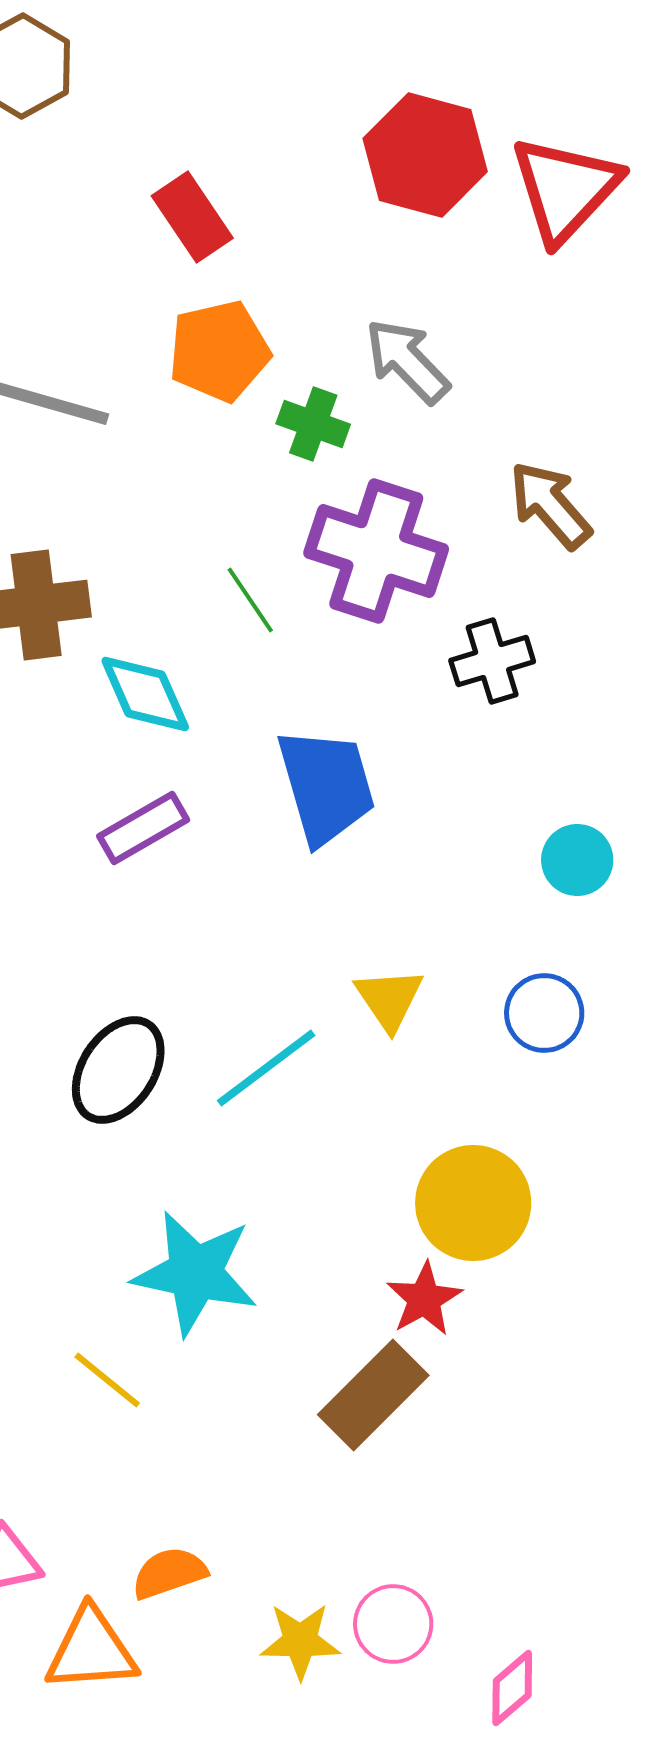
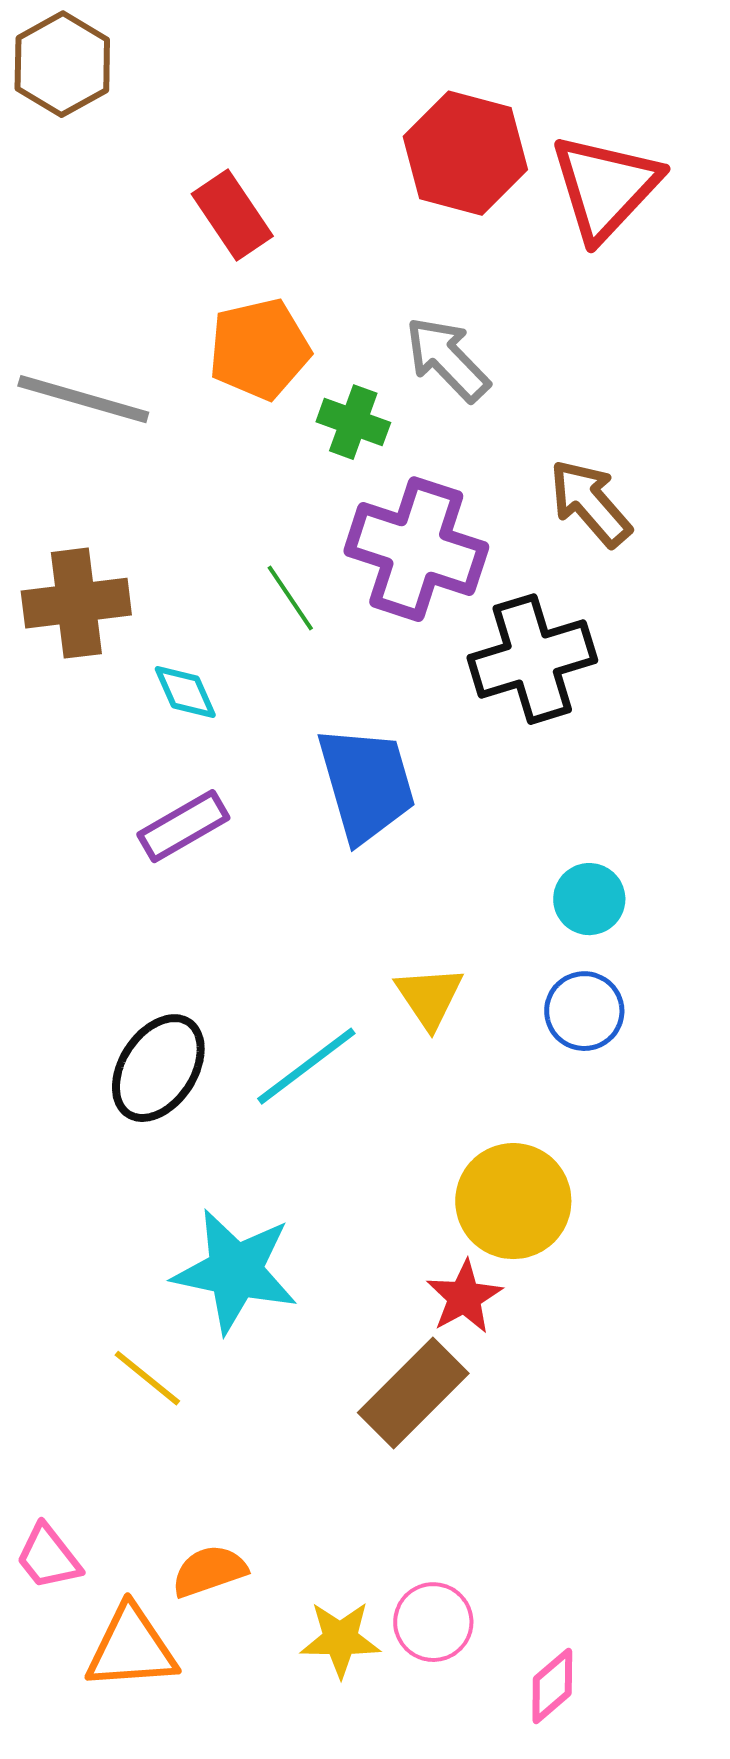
black cross: (492, 661) -> (532, 659), size x1.5
cyan diamond: (145, 694) -> (185, 692), size x0.7
cyan circle: (577, 860) -> (589, 899), moved

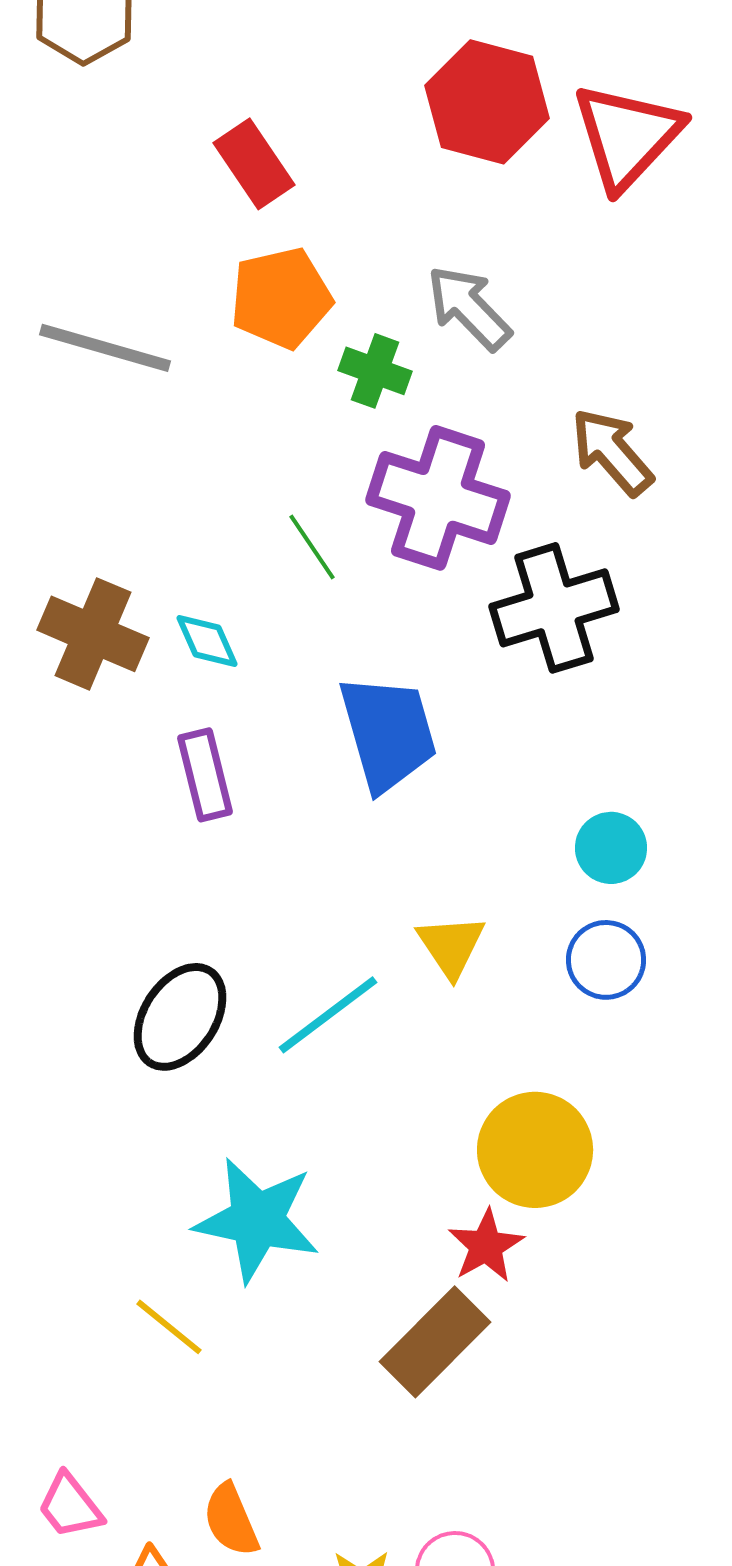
brown cross: (76, 603) -> (93, 634), moved, turned 30
purple rectangle: (183, 826) -> (205, 775), turned -74
orange semicircle: (209, 1571) -> (231, 1520), turned -94

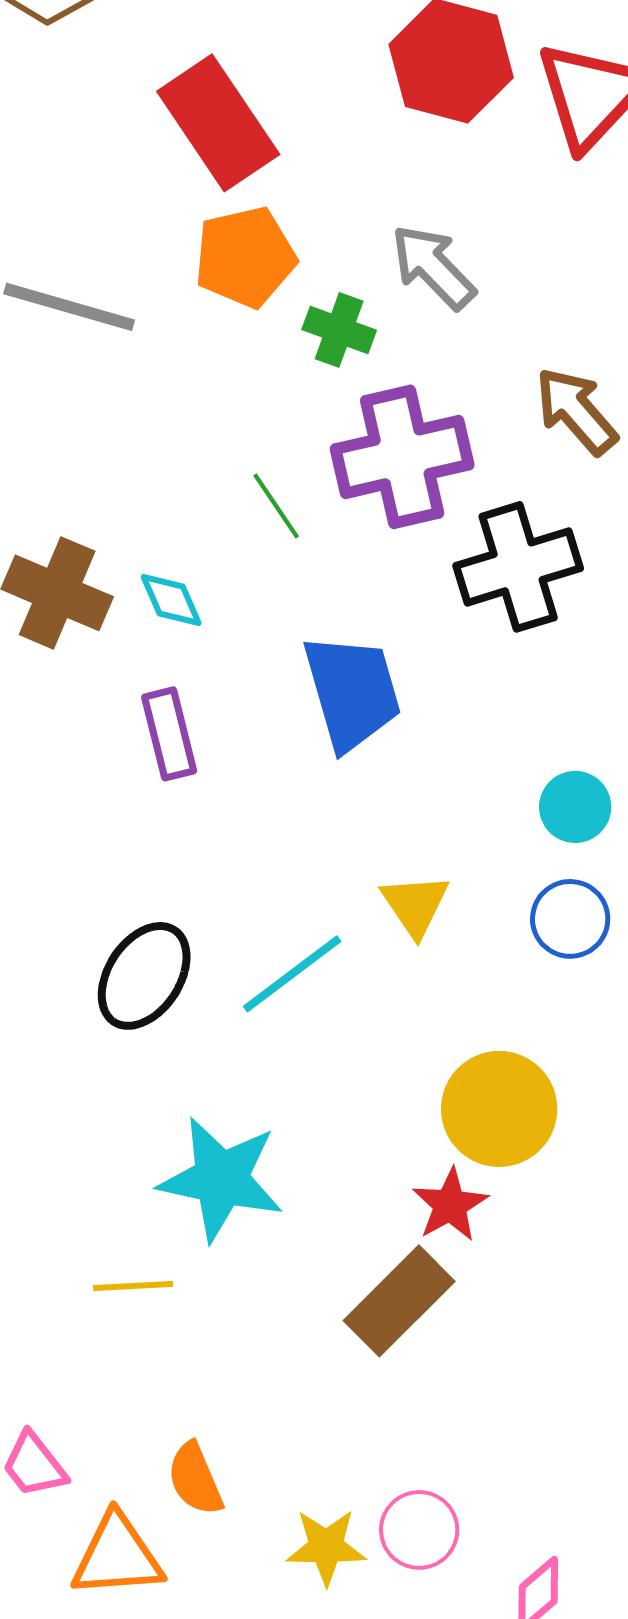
red rectangle: (254, 164) -> (218, 123), size x1.5
purple cross: (438, 498) -> (402, 457), turned -31
yellow line: (169, 1327) -> (133, 1286), turned -42

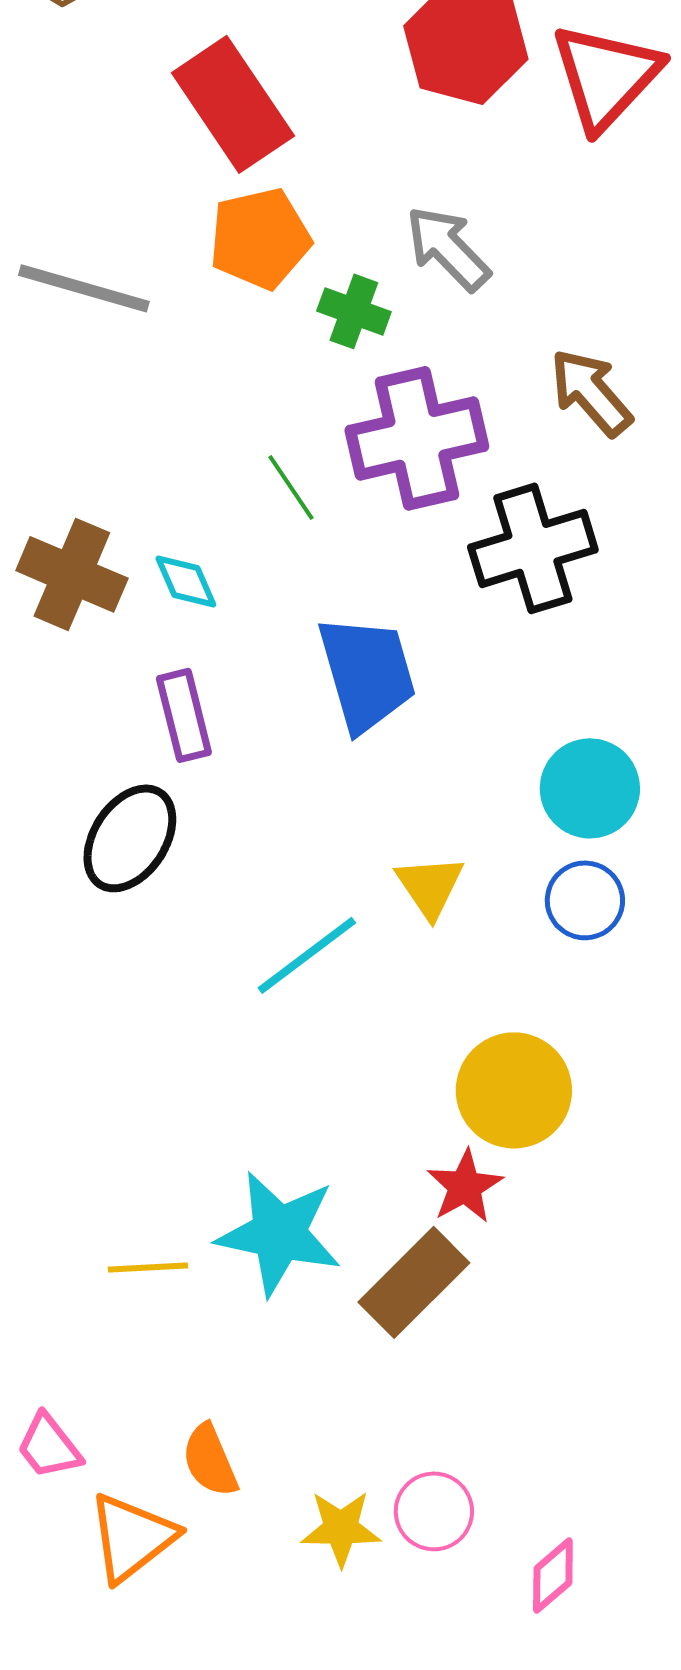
cyan circle: (575, 807) -> (590, 788), size x1.4
black ellipse: (144, 976) -> (130, 838), moved
cyan star: (221, 1179) -> (279, 1233), moved
orange triangle: (117, 1556) -> (132, 1537), turned -34

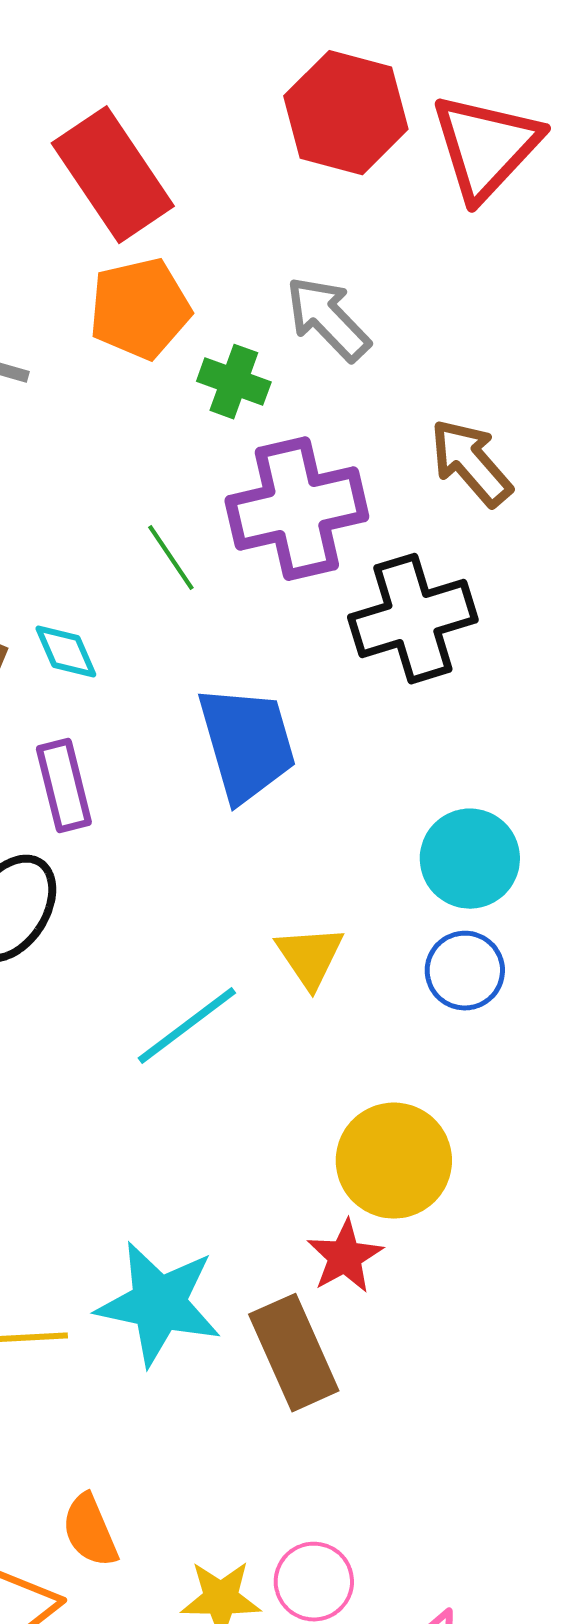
brown rectangle: (414, 1282) -> (294, 1353), turned -69

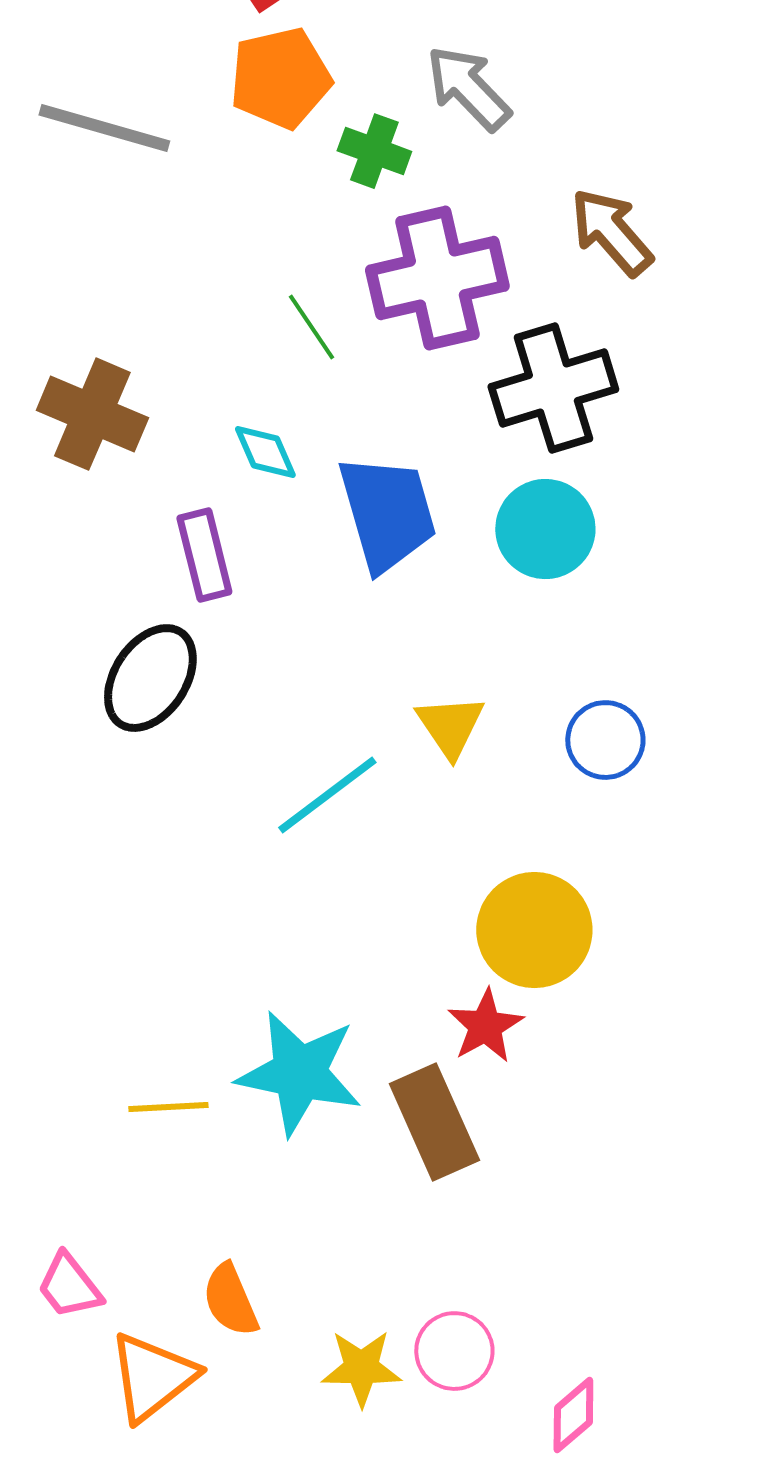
cyan diamond: (66, 652) -> (265, 452), moved
cyan circle: (470, 859) -> (545, 529), moved

